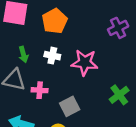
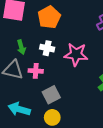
pink cross: (40, 90) -> (36, 71), moved
gray square: (70, 106) -> (51, 95), moved

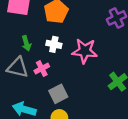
pink cross: (36, 71) -> (42, 69), turned -32

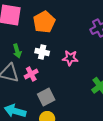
pink star: (85, 51) -> (70, 58), size x0.7

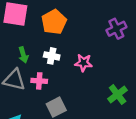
pink cross: (31, 74) -> (39, 81), turned 32

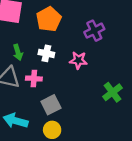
purple cross: (116, 29) -> (94, 31), moved

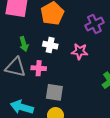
gray square: (51, 105) -> (54, 92), turned 36

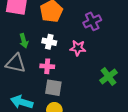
pink cross: (39, 68) -> (47, 66), moved

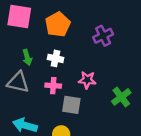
pink star: (78, 48) -> (87, 80), moved
gray square: (53, 88) -> (71, 105), moved

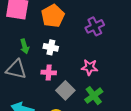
pink star: (87, 80) -> (90, 67), moved
green cross: (121, 97) -> (94, 96), moved
gray square: (71, 105) -> (65, 90), turned 36

